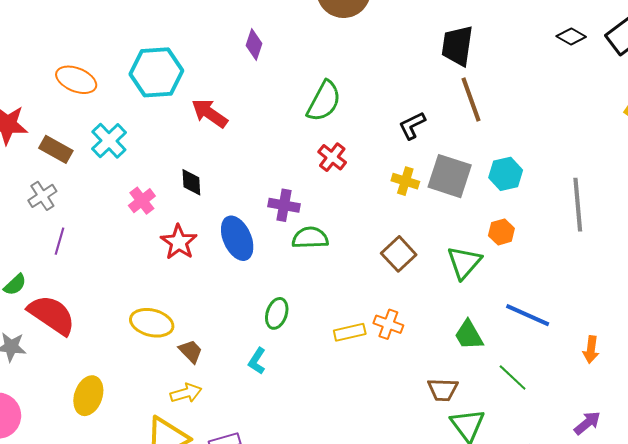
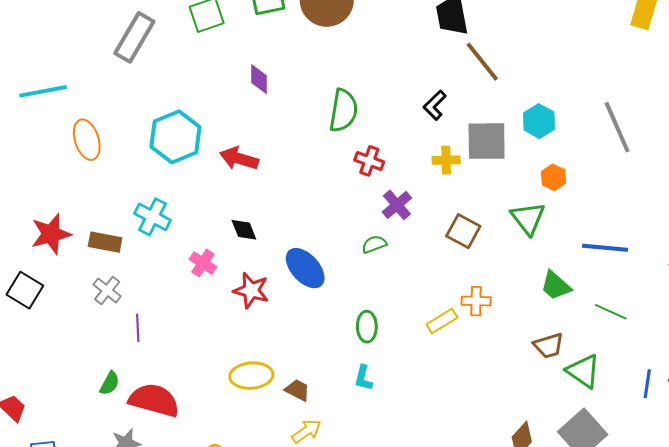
orange ellipse: (76, 80) -> (87, 140), moved, turned 69
purple cross: (284, 205) -> (397, 205), moved, turned -32
green semicircle: (310, 238) -> (374, 244), size x0.7

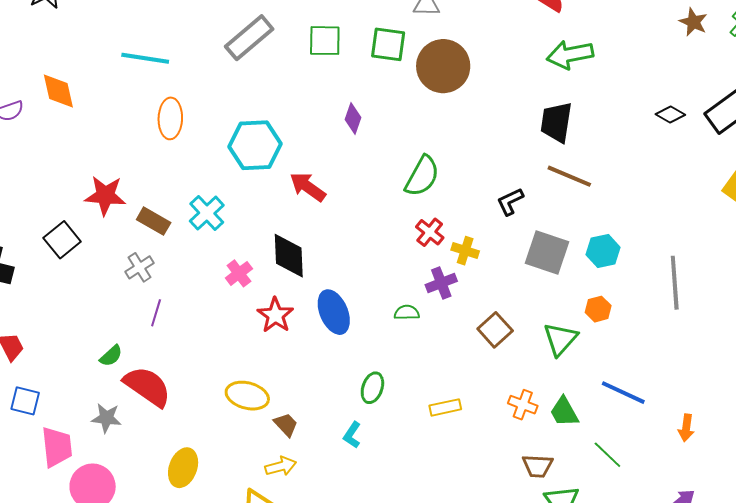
brown line: (482, 62) -> (569, 176), turned -48
yellow cross: (446, 160) -> (465, 251), moved
black diamond: (244, 230) -> (289, 256), size x1.6
orange cross: (476, 301) -> (523, 405), moved

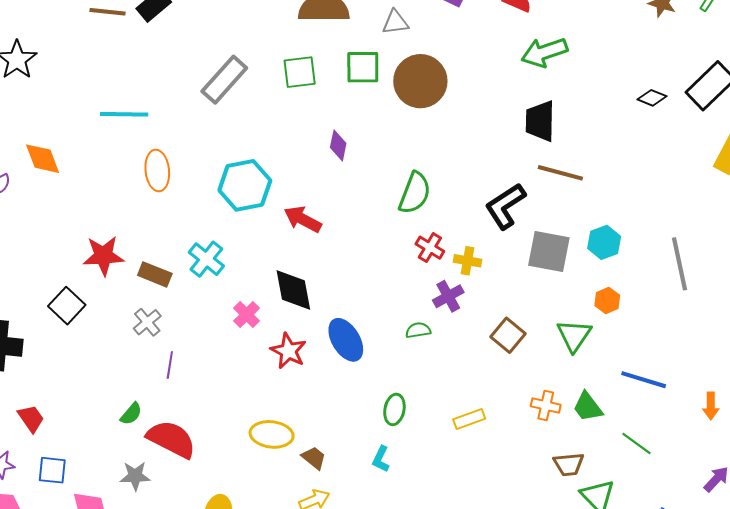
black L-shape: (510, 201) -> (505, 206), size x1.6

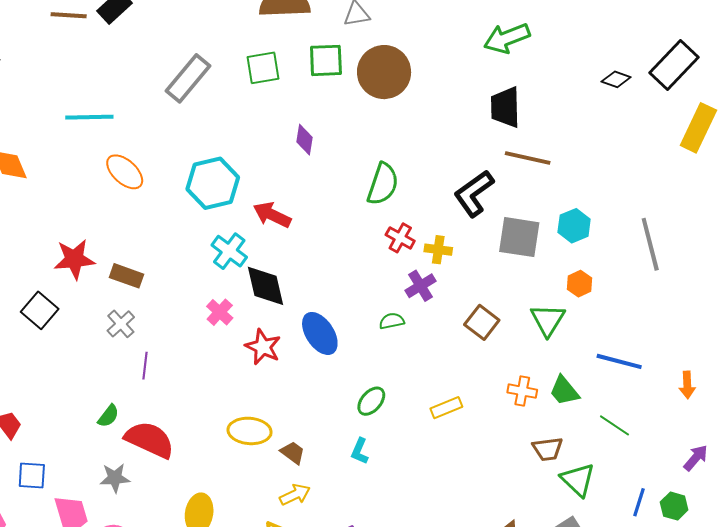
orange ellipse: (157, 170) -> (125, 172), turned -39
cyan cross: (206, 259) -> (229, 251), moved
green ellipse: (394, 409) -> (371, 401), turned 32

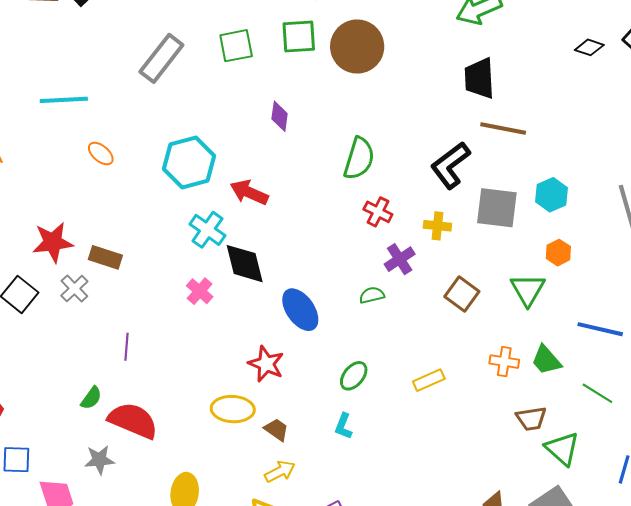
orange ellipse: (125, 172) -> (101, 154), size x0.7
yellow cross: (438, 250) -> (437, 226), moved
gray cross: (121, 324) -> (74, 289), moved
red star: (263, 347) -> (266, 364), moved

